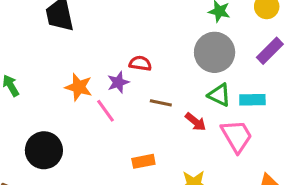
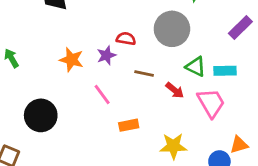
gray circle: (215, 52) -> (172, 29), moved
pink line: (106, 111) -> (102, 94), moved

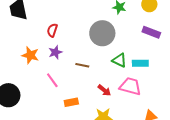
purple rectangle: (240, 27) -> (151, 32), turned 66
red semicircle: (126, 39) -> (52, 30), moved, turned -80
red arrow: (175, 90) -> (104, 90), moved
pink trapezoid: (211, 103) -> (130, 86), turned -45

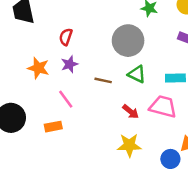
green triangle: (119, 60) -> (137, 74), moved
orange rectangle: (71, 102) -> (53, 127), moved

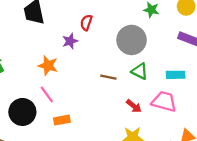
red semicircle: (66, 37) -> (86, 23), moved
purple star: (70, 64) -> (70, 41), moved
pink line: (66, 99) -> (47, 95), moved

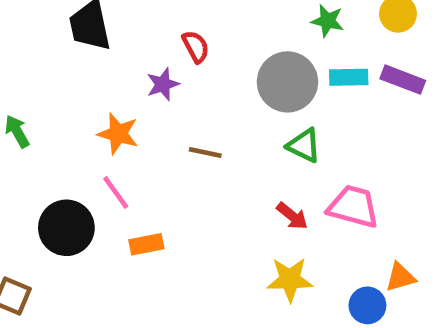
red semicircle: (86, 23) -> (196, 47), turned 133
cyan rectangle: (176, 75) -> (349, 77), moved
brown line: (108, 77) -> (205, 152), moved

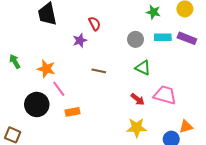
gray circle: (287, 82) -> (135, 39), size x0.6
orange star: (118, 134) -> (46, 69), moved

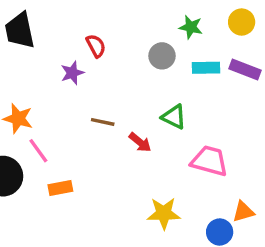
gray circle: (135, 39) -> (162, 56), moved
red arrow: (138, 99) -> (140, 142), moved

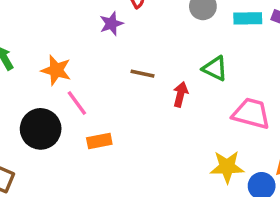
red arrow: (140, 142) -> (180, 94), turned -115
yellow star: (164, 213) -> (227, 167), moved

